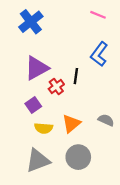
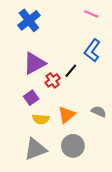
black line: (76, 76) -> (71, 71), turned 32

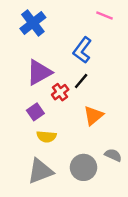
blue L-shape: (92, 50) -> (82, 50), moved
gray semicircle: (99, 112) -> (113, 155), moved
orange triangle: (67, 115) -> (93, 116), moved

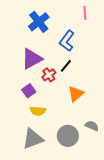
pink line: (104, 16) -> (85, 13), turned 64
blue cross: (33, 23) -> (39, 22), moved

